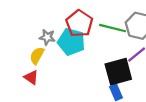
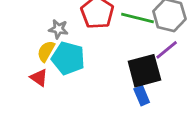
cyan pentagon: (71, 42) -> (68, 58), moved

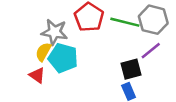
gray star: (58, 29) -> (54, 32), size x1.5
black square: (144, 71) -> (131, 69), size x0.7

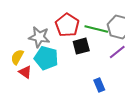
yellow semicircle: (43, 52) -> (17, 57), moved
black square: (131, 69) -> (81, 46), moved

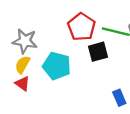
gray star: (39, 37) -> (25, 41), moved
red triangle: (25, 72) -> (22, 84), moved

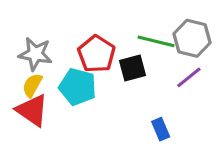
red pentagon: (81, 27) -> (96, 54), moved
red triangle: (22, 84) -> (32, 110), size x1.6

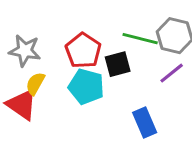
yellow semicircle: (32, 85) -> (35, 84), moved
cyan pentagon: (78, 87) -> (86, 87), moved
blue rectangle: (161, 129) -> (145, 123), size x1.4

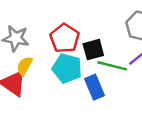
green line: (140, 39) -> (112, 66), moved
blue rectangle: (145, 123) -> (95, 87), moved

